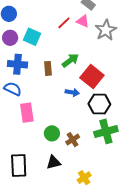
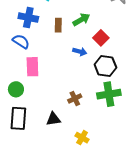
red square: (92, 77) -> (101, 38), size x0.7
green circle: (52, 133) -> (16, 89), moved
yellow cross: (84, 178) -> (82, 138), turned -32

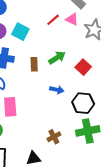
red square: (101, 38) -> (83, 67), moved

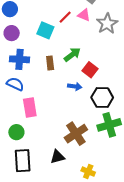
cyan square: (20, 32) -> (45, 30), moved
red square: (83, 67) -> (90, 70), moved
brown cross: (54, 137) -> (76, 134), size x1.6

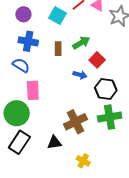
green circle: (16, 132) -> (17, 113), size x1.6
black rectangle: (23, 161) -> (19, 142), turned 30

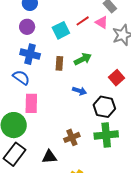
cyan square: (57, 16) -> (61, 30), turned 30
red square: (97, 60) -> (117, 78), moved
brown cross: (76, 122) -> (72, 137), size x0.7

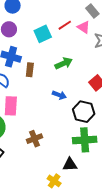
brown rectangle: (59, 63) -> (30, 70), moved
brown cross: (72, 137) -> (34, 139), moved
black triangle: (49, 157) -> (70, 165), moved

